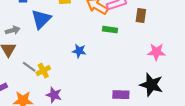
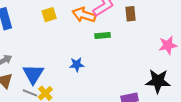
blue triangle: (41, 19) -> (33, 74), moved
pink star: (156, 52) -> (168, 45), moved

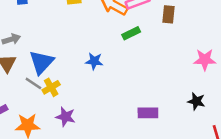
green rectangle: (103, 35) -> (131, 33), turned -32
black star: (158, 81) -> (196, 101), moved, size x0.6

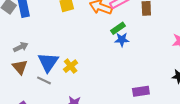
blue star: (94, 61) -> (122, 40), moved
yellow cross: (51, 87) -> (71, 66), moved

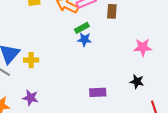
yellow cross: (71, 66) -> (31, 60), turned 32

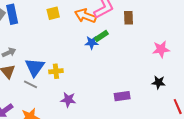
blue star: (84, 39) -> (92, 43), moved
purple star: (31, 98) -> (68, 100), moved

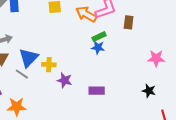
blue star: (92, 43) -> (98, 47), moved
purple rectangle: (122, 96) -> (97, 91), moved
purple star: (68, 100) -> (64, 80), moved

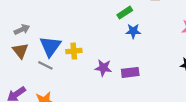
blue star: (98, 47) -> (133, 31), moved
purple star: (64, 80) -> (103, 68), moved

